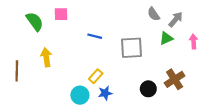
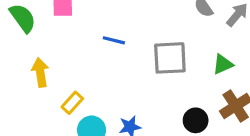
green triangle: (166, 38) -> (223, 64), moved
yellow rectangle: (96, 76) -> (72, 103), moved

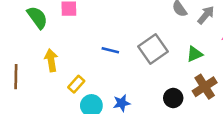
blue line: (114, 40) -> (110, 50), moved
gray square: (170, 58) -> (153, 49), turned -32

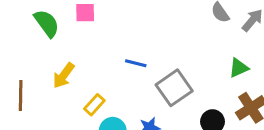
gray square: (153, 49) -> (174, 88), moved
yellow arrow: (51, 60) -> (64, 76), turned -135

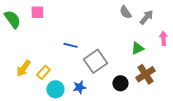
yellow arrow: (64, 76) -> (23, 68), moved

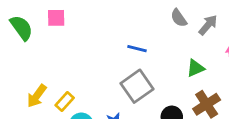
blue line: (70, 45) -> (137, 49), moved

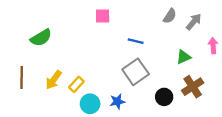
pink square: (56, 18) -> (103, 16), moved
gray semicircle: (179, 18) -> (170, 16), turned -112
green semicircle: (21, 28) -> (41, 38), moved, turned 95

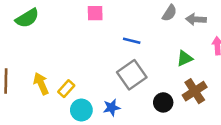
gray arrow: (194, 22) -> (196, 19), turned -126
green semicircle: (41, 38) -> (27, 18), moved
yellow arrow: (54, 80) -> (41, 84), turned 120

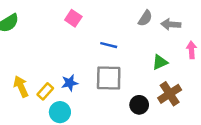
pink square: (95, 13) -> (73, 18), turned 35
gray square: (132, 75) -> (109, 78), turned 36
blue star: (112, 107) -> (70, 83), moved

